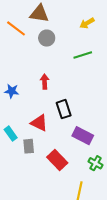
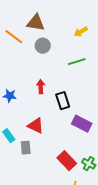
black rectangle: (64, 109) -> (63, 101), moved
purple rectangle: (83, 136) -> (82, 124), moved
red rectangle: (57, 160) -> (67, 161), moved

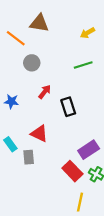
gray circle: (43, 46) -> (32, 63), moved
red arrow: (41, 87) -> (45, 92), turned 40
purple rectangle: (82, 124) -> (89, 150), moved, turned -60

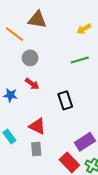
red arrow: (45, 92) -> (32, 84), moved, turned 88
gray rectangle: (29, 157) -> (36, 149), moved

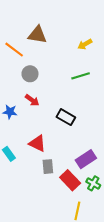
black rectangle: (65, 100) -> (66, 117), turned -42
gray rectangle: (36, 149) -> (48, 167), moved

